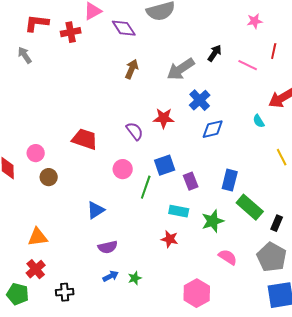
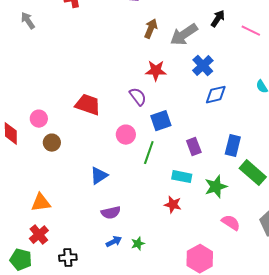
brown arrow: (132, 69) -> (151, 29), moved
red star: (164, 118) -> (156, 71), moved
blue square: (165, 165) -> (161, 121), moved

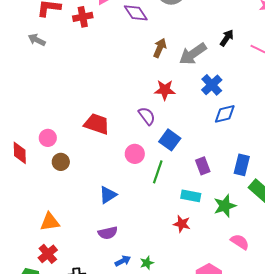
gray arrow: (28, 21) -> (37, 40), turned -30
blue square: (161, 121) -> (170, 140), turned -35
purple semicircle: (111, 213) -> (108, 233), moved

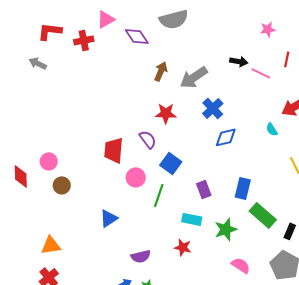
black arrow: (227, 38) -> (239, 61), moved, turned 66
red trapezoid: (97, 124) -> (114, 150), moved, turned -104
purple semicircle: (108, 233) -> (141, 256), moved

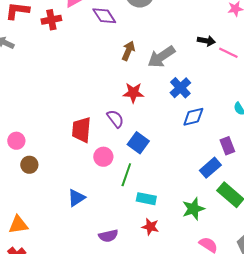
blue rectangle: (243, 188) -> (210, 168), turned 35
purple rectangle: (204, 189) -> (227, 146), moved
cyan rectangle: (192, 219) -> (146, 199), moved

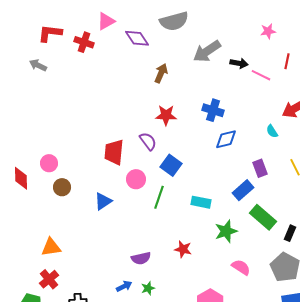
red cross: (51, 20) -> (84, 42), turned 30
gray arrow: (161, 57) -> (207, 51), moved
blue cross: (180, 88) -> (213, 110), turned -30
blue triangle: (76, 198) -> (103, 201), moved
cyan rectangle: (146, 199) -> (201, 202), moved

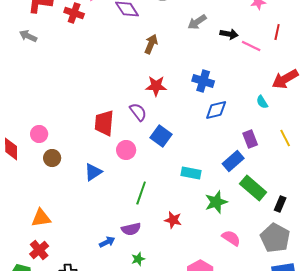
gray arrow: (207, 51) -> (197, 22), size x0.7
green line: (159, 197) -> (141, 193), moved
blue arrow: (124, 286) -> (107, 242), moved

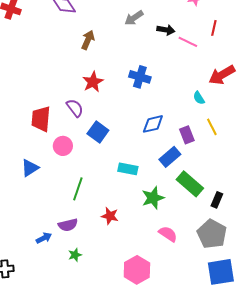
red star: (156, 86) -> (93, 82), turned -30
blue diamond: (216, 110) -> (153, 124), moved
yellow line: (285, 138) -> (212, 127), moved

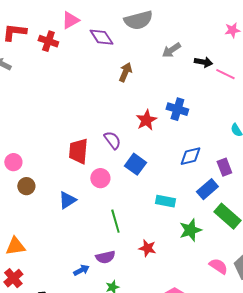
red star: (93, 82) -> (146, 120), moved
green line: (78, 189) -> (115, 221), turned -35
pink semicircle: (168, 234) -> (218, 266), moved

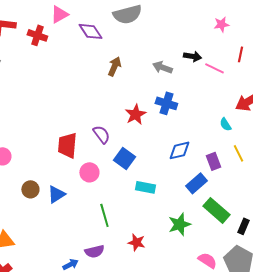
gray arrow: (171, 50) -> (162, 67), moved, turned 54
brown circle: (26, 186) -> (30, 189), moved
cyan rectangle: (165, 201) -> (145, 187), moved

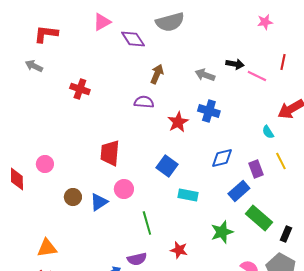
pink star: (221, 24) -> (265, 22), moved
red cross: (37, 35) -> (80, 89), moved
purple semicircle: (101, 134) -> (144, 102), moved, turned -48
pink circle: (89, 172) -> (124, 189), moved

